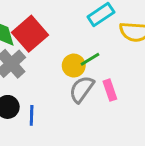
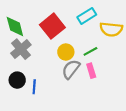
red square: (30, 34) -> (52, 26), moved
green line: (90, 59) -> (90, 51), moved

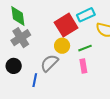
red square: (52, 26) -> (66, 25), moved
gray semicircle: (71, 69) -> (49, 63), moved
blue line: (34, 87) -> (35, 80), moved

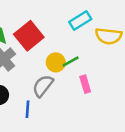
red square: (66, 25) -> (29, 36), moved
green line: (85, 48) -> (71, 61), moved

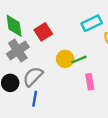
red square: (29, 36) -> (43, 32), size x0.7
gray semicircle: (43, 86) -> (33, 77), moved

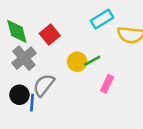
pink rectangle: (90, 82) -> (107, 84), turned 42
blue line: (35, 99) -> (32, 103), moved

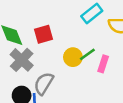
red square: (50, 35) -> (44, 34), turned 30
pink rectangle: (107, 84) -> (103, 64), moved

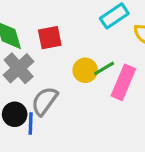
pink rectangle: (103, 64) -> (123, 82), size x1.5

